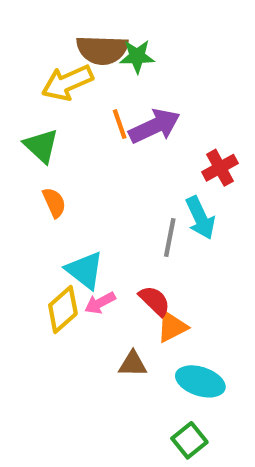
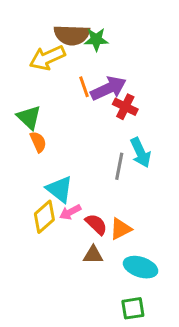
green triangle: (41, 146) -> (29, 117), moved
red cross: (220, 168) -> (125, 107), moved, turned -35
red semicircle: (155, 301) -> (96, 224), moved
green square: (189, 440) -> (133, 308), turned 30

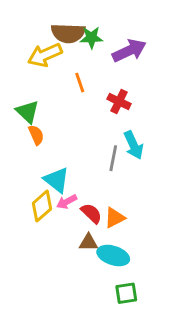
purple arrow: (108, 88) -> (129, 51), moved
cyan ellipse: (141, 267) -> (113, 255), moved

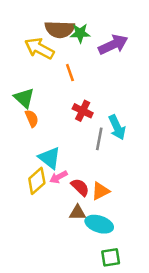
yellow arrow: (45, 55) -> (39, 48), turned 52
red cross: (119, 101) -> (83, 111), moved

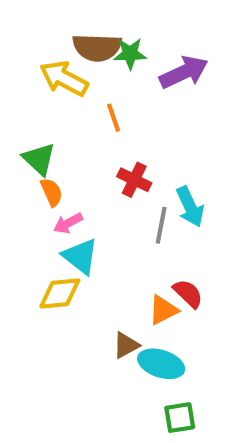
pink arrow: (58, 177) -> (68, 223), moved
yellow diamond: (37, 181) -> (60, 294), turned 36
red semicircle: (80, 187) -> (188, 294), moved
brown triangle: (78, 213) -> (126, 345), turned -30

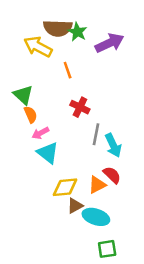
green star: (130, 54) -> (77, 32), turned 30
cyan arrow: (190, 207) -> (113, 145), moved
yellow diamond: (60, 294) -> (65, 187), moved

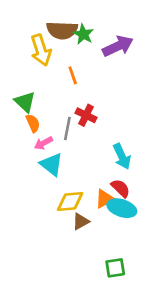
yellow arrow: (38, 47) -> (41, 50), turned -136
gray line: (96, 134) -> (67, 128), moved
cyan ellipse: (96, 217) -> (122, 208), moved

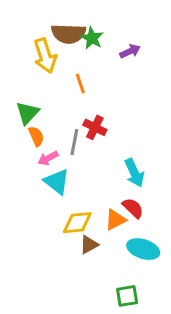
purple arrow: (118, 46) -> (130, 51), size x0.6
green triangle: (25, 102) -> (27, 113), turned 30
cyan ellipse: (122, 208) -> (143, 249), moved

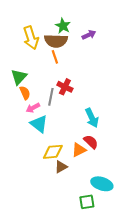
brown semicircle: (69, 34) -> (56, 41), moved
cyan ellipse: (143, 249) -> (102, 184), moved

